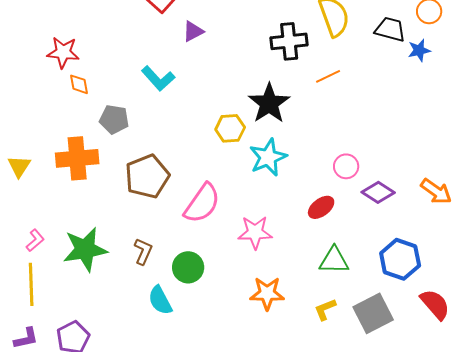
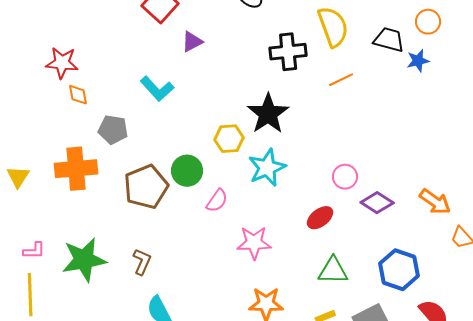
orange line: (328, 76) -> (341, 80), moved
pink semicircle: (202, 203) -> (217, 201), moved, size x0.6
pink L-shape: (35, 240) -> (34, 251), turned 40
green circle: (188, 267) -> (187, 171), moved

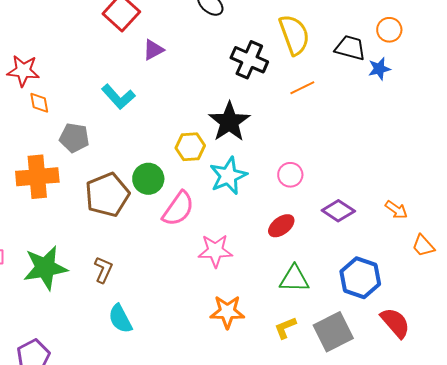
black cross: (288, 52) -> (249, 60), turned 30
pink circle: (345, 177) -> (290, 175), moved
pink semicircle: (217, 201) -> (178, 209), size x1.5
orange arrow: (435, 202) -> (396, 210), size x0.7

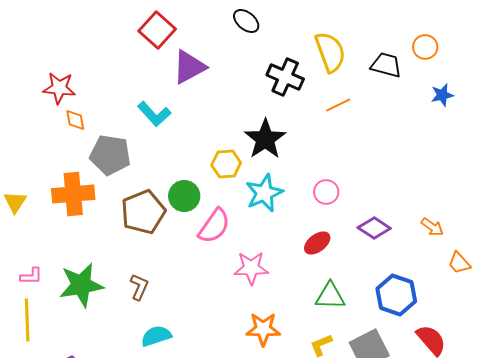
purple triangle: (153, 50) -> (189, 67), size x1.6
blue star: (379, 69) -> (442, 95), moved
gray pentagon: (74, 138) -> (110, 155), size x1.4
cyan semicircle: (120, 319) -> (156, 336), turned 100

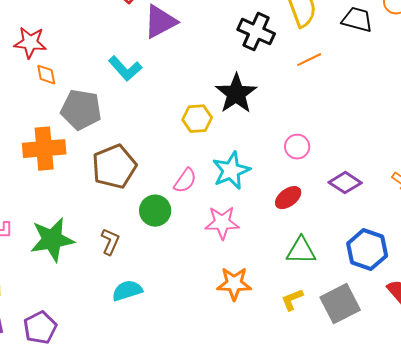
cyan star: (264, 193) -> (231, 171), moved
green circle: (184, 196) -> (155, 211), moved
pink semicircle: (214, 226) -> (185, 181), size x0.7

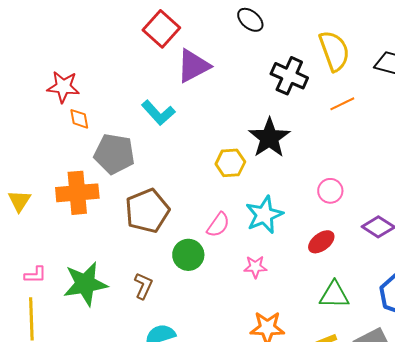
pink star: (222, 223) -> (255, 267), size x0.7

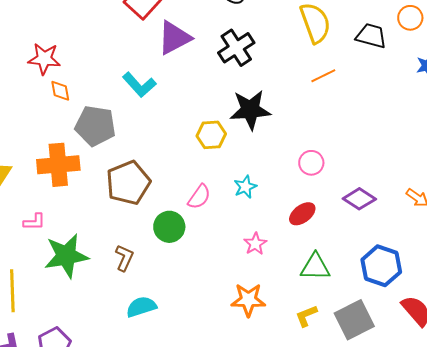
black cross: (289, 76) -> (236, 48), moved, turned 33
black star: (269, 138) -> (250, 110), turned 30
cyan star: (264, 215) -> (245, 187), size x0.6
pink star: (255, 267) -> (255, 244), moved, turned -30
pink L-shape: (35, 275) -> (34, 222), moved

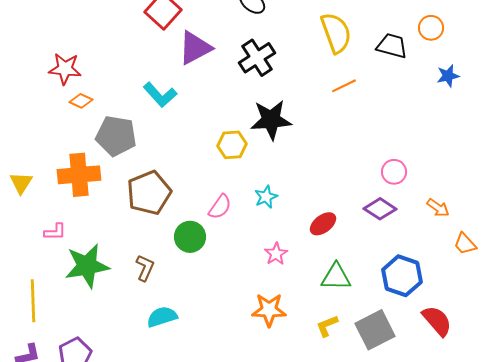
orange diamond: (60, 91) -> (81, 101), turned -55
pink circle: (311, 163) -> (394, 172), moved

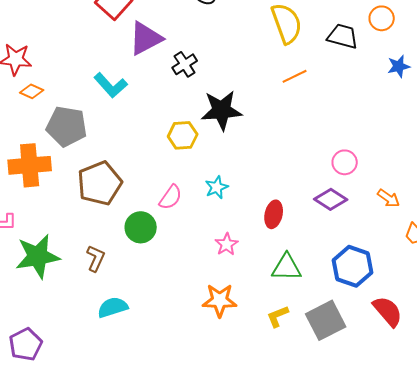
black cross: (257, 58) -> (185, 64), moved, size x0.7
red ellipse: (323, 224) -> (274, 214), turned -40

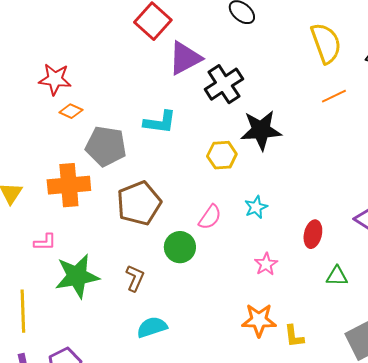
black cross: (185, 64) -> (224, 84), size x1.5
cyan L-shape: (111, 85) -> (160, 122), moved, turned -40
green triangle: (287, 267) -> (337, 276), moved, size x0.7
yellow L-shape: (278, 316) -> (294, 336), moved, turned -75

